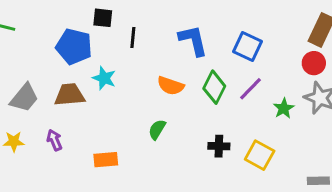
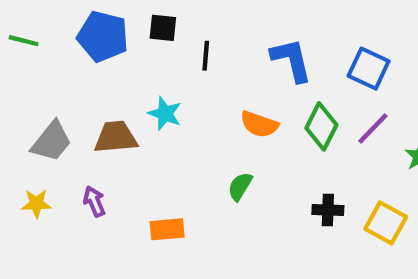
blue pentagon: (74, 47) -> (103, 36), moved

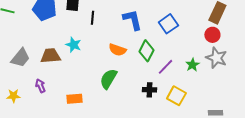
blue square: (369, 69) -> (168, 24), turned 30
purple line: (373, 129) -> (165, 67), moved
green semicircle: (240, 186) -> (108, 79), size x1.5
yellow star: (36, 204) -> (13, 96), moved

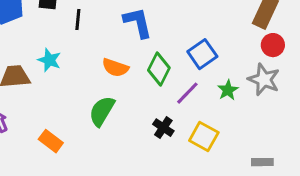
blue square: (168, 24) -> (202, 54), moved
red circle: (212, 35) -> (273, 45), moved
black cross: (149, 90) -> (163, 128), turned 32
orange rectangle: (74, 99) -> (51, 141), turned 42

